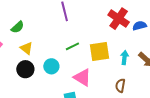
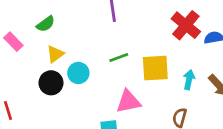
yellow triangle: (26, 48) -> (55, 54), turned 40
cyan circle: (51, 66) -> (78, 73), moved
pink triangle: (82, 77) -> (128, 102), turned -48

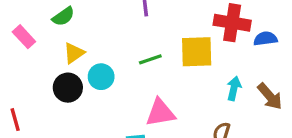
red cross: (186, 25) -> (232, 23), turned -32
yellow square: (155, 68) -> (197, 52), moved

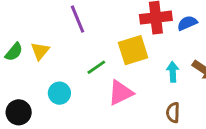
yellow triangle: (74, 53) -> (40, 51), moved
black circle: (68, 88) -> (19, 112), moved
pink triangle: (160, 113) -> (121, 93), moved

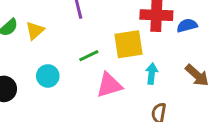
cyan arrow: (173, 72) -> (152, 74), moved

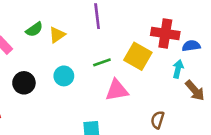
yellow square: (128, 44) -> (138, 56), turned 32
cyan arrow: (152, 74) -> (178, 69), moved

